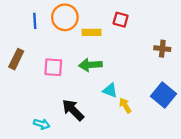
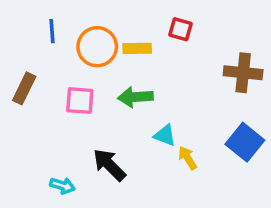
orange circle: (65, 17) -> (97, 47), moved
brown cross: (162, 49) -> (243, 73), size x1.5

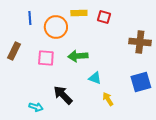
yellow rectangle: (137, 48) -> (79, 13), moved
blue square: (245, 142) -> (141, 82), turned 35
yellow arrow: (188, 158) -> (108, 99), moved

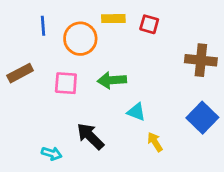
brown rectangle: (14, 51) -> (20, 73), turned 36
blue square: (141, 82) -> (202, 118), turned -30

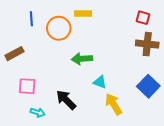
red square: (149, 24) -> (143, 18), moved
pink square: (66, 83) -> (27, 86), moved
yellow arrow: (155, 142) -> (114, 104), size x1.5

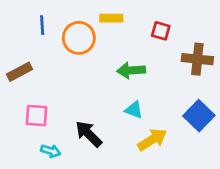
red square: (143, 18) -> (161, 31), moved
green arrow: (82, 59) -> (131, 70), moved
yellow arrow: (114, 104) -> (152, 140), turned 90

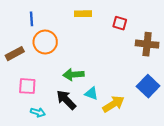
orange circle: (79, 38) -> (45, 42), moved
green arrow: (131, 70) -> (74, 75), moved
cyan triangle: (134, 110) -> (91, 93), moved

